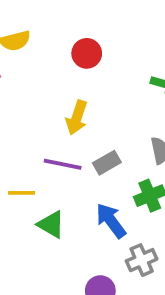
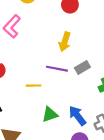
blue arrow: (111, 221) -> (77, 116), moved
green triangle: (51, 224) -> (50, 114), moved, turned -49

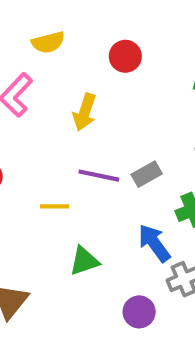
yellow arrow: (65, 42) -> (85, 112), moved
blue arrow: (77, 116) -> (154, 243), moved

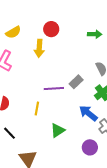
yellow arrow: (85, 112) -> (39, 48), moved
yellow line: (55, 206) -> (37, 108), turned -64

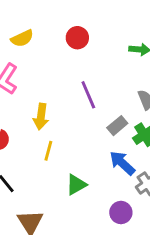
yellow arrow: (39, 48) -> (41, 117), moved
gray rectangle: (76, 82) -> (117, 126), moved
purple line: (54, 88) -> (88, 95), moved, turned 66

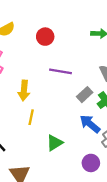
red circle: (77, 38) -> (45, 37), moved
purple line: (88, 95) -> (61, 71), turned -55

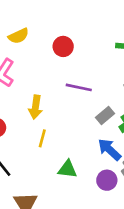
green triangle: (54, 143) -> (67, 169), turned 36
purple circle: (91, 163) -> (107, 180), moved

